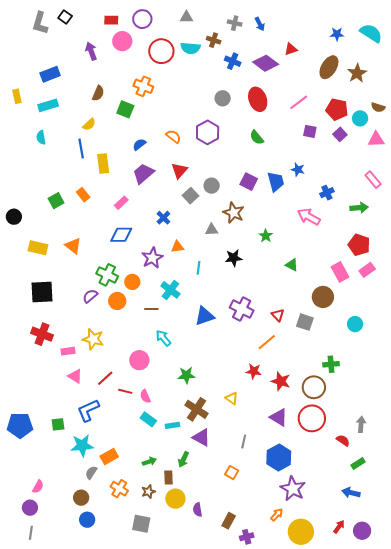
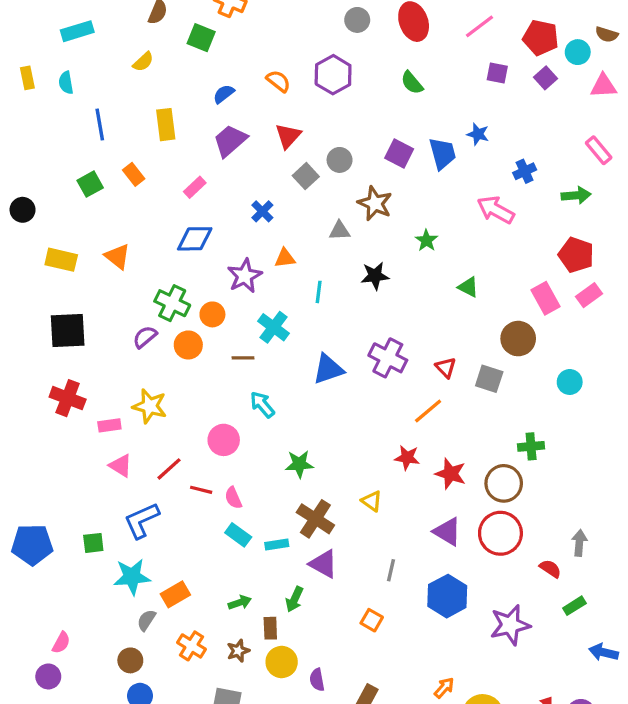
yellow rectangle: (17, 96) -> (27, 78), moved
blue line: (81, 148) -> (100, 125), moved
purple star: (293, 489) -> (510, 625), moved, turned 30
blue arrow: (351, 493) -> (603, 652), moved

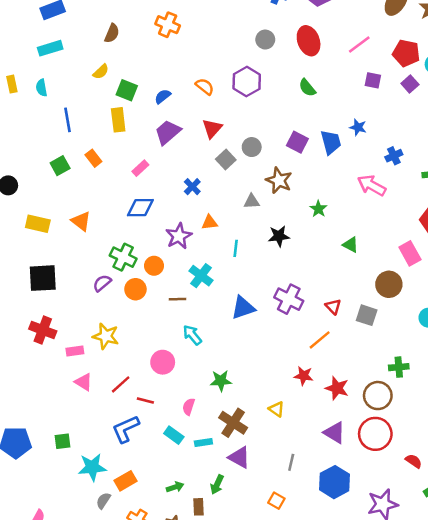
green square: (201, 38) -> (127, 90), moved
pink semicircle: (233, 498) -> (189, 407), moved, turned 42
blue L-shape: (142, 520) -> (126, 429), moved

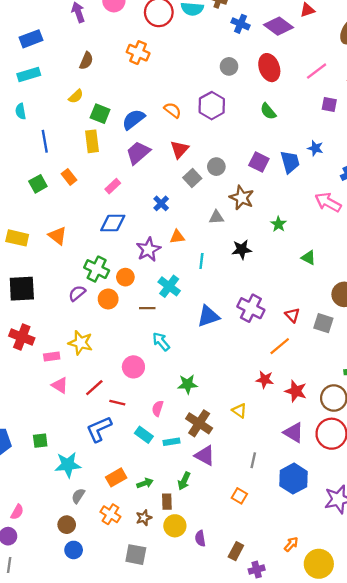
blue semicircle: (163, 96) -> (133, 119), size x1.5
orange rectangle: (126, 481) -> (116, 477), moved

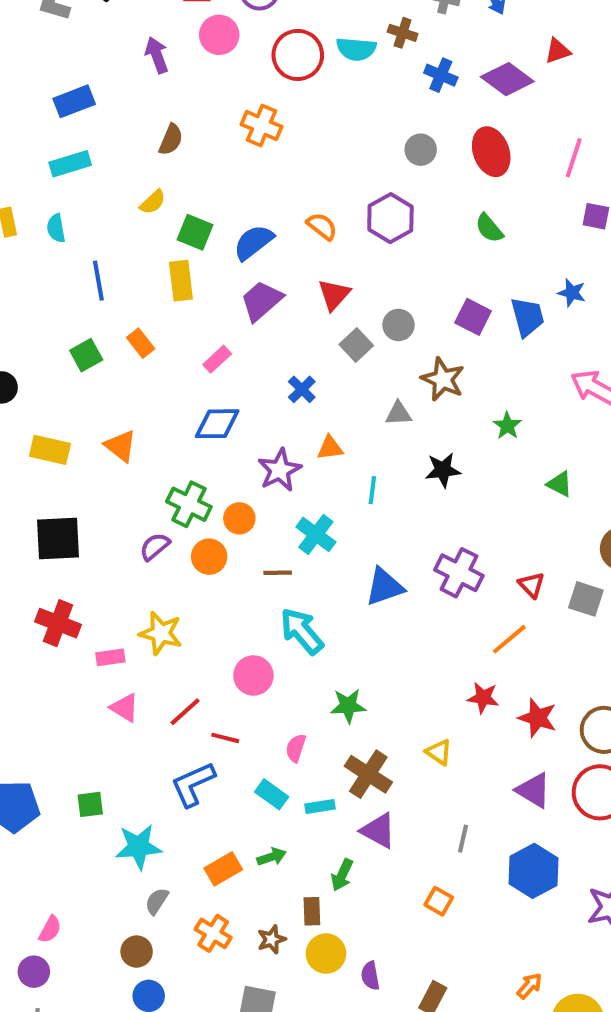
pink line: (317, 71) -> (574, 158), turned -35
cyan arrow: (161, 342) -> (302, 631), size x1.4
green arrow: (145, 483) -> (272, 857), moved

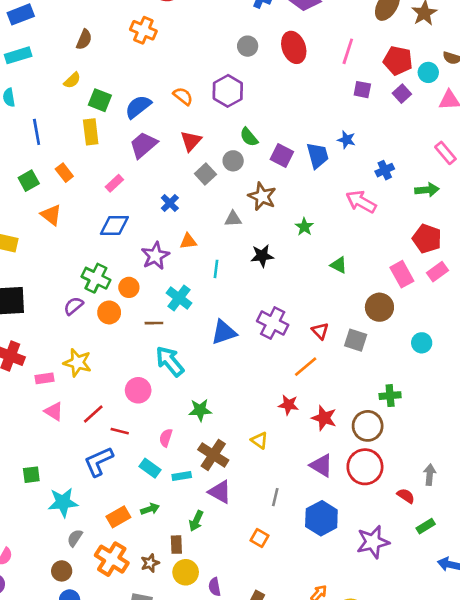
green semicircle: (489, 228) -> (249, 137), moved
orange triangle: (120, 446) -> (51, 215), moved
orange cross: (213, 933) -> (112, 559), size x1.4

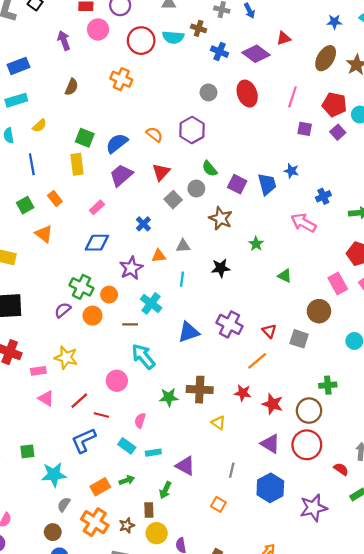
yellow semicircle: (72, 80) -> (39, 126), moved
gray triangle: (233, 219) -> (183, 246), moved
brown cross: (213, 455) -> (200, 390), moved, turned -30

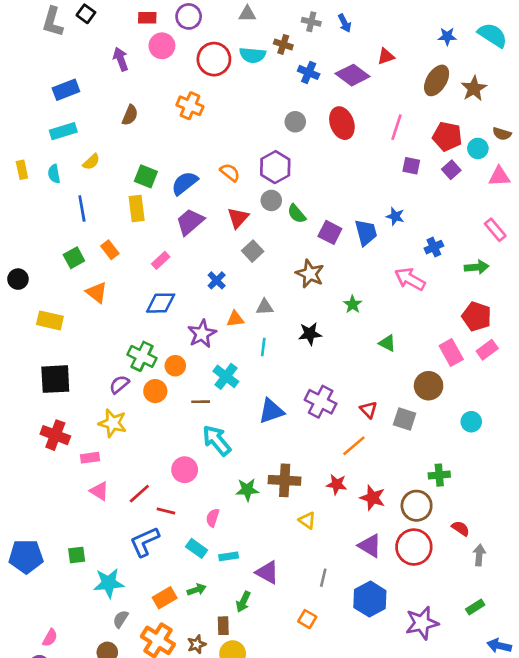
gray circle: (196, 189) -> (271, 200), moved
yellow star: (66, 358) -> (113, 423), moved
red semicircle: (341, 469) -> (461, 528), moved

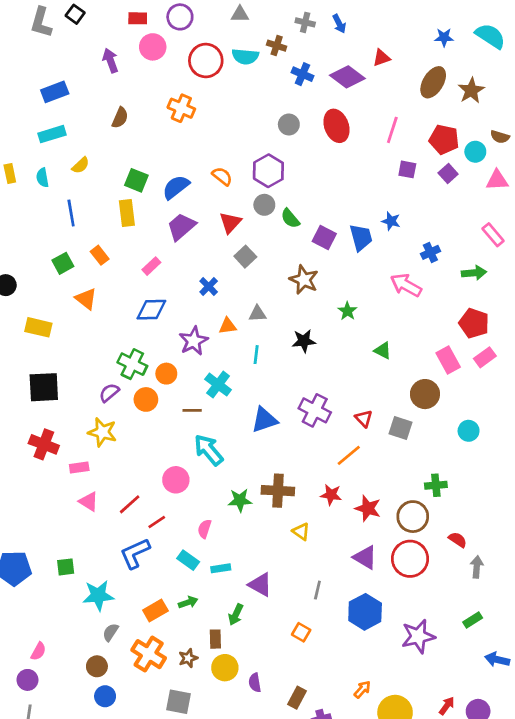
red line: (166, 511) -> (157, 522), turned -48

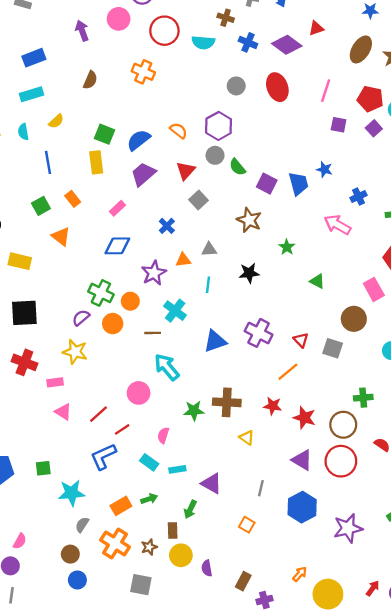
cyan semicircle: (245, 56) -> (203, 42), moved

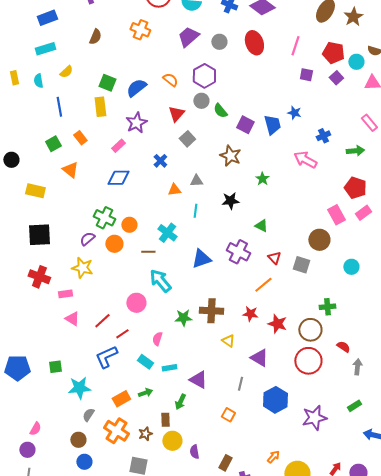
purple trapezoid: (143, 174) -> (188, 37), moved
purple star: (154, 273) -> (136, 123), moved
green triangle: (317, 281) -> (261, 226), moved
purple triangle: (302, 460) -> (259, 358), moved

